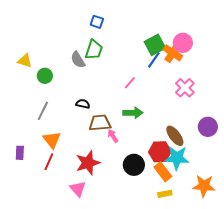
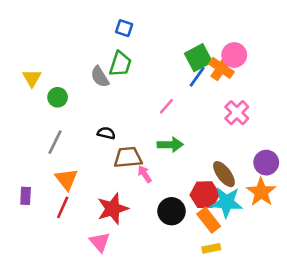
yellow triangle: (25, 61) -> (32, 78), turned 42
orange star: (204, 186) -> (261, 192), moved, turned 30

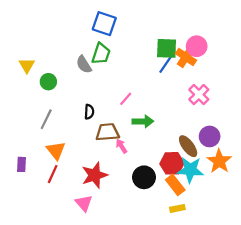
blue square: (124, 28) -> (104, 24), size x1.6
green square: (198, 58) -> (167, 48), turned 30
pink line: (166, 106) -> (126, 99), moved
black semicircle: (106, 133) -> (89, 112), turned 80
purple circle: (266, 163) -> (210, 136), moved

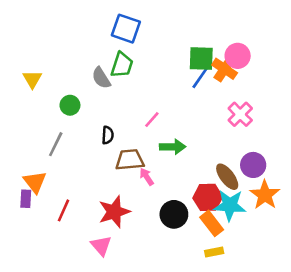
green circle: (48, 82) -> (70, 105), moved
orange triangle: (56, 150) -> (35, 182), moved

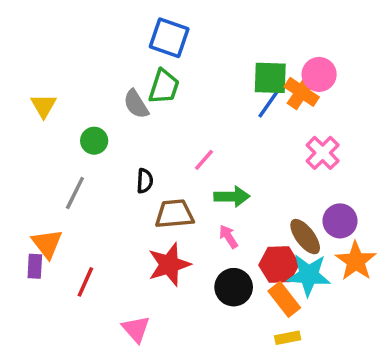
pink arrow: (147, 177) -> (228, 237), moved
red star: (114, 212) -> (169, 264), moved

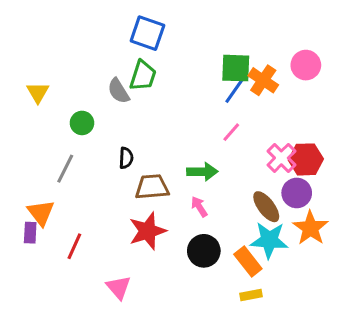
pink circle: (319, 74) -> (306, 65), moved
pink cross: (323, 153) -> (281, 158), moved
pink line: (204, 160) -> (231, 132), moved
red hexagon: (279, 264) -> (306, 159), moved

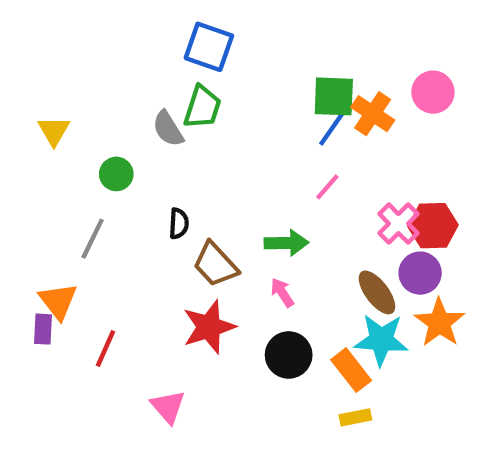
brown trapezoid: (152, 187) -> (215, 264), turned -128

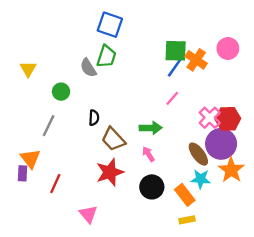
purple circle: (420, 273) -> (221, 144), size x1.4
cyan star: (381, 340) -> (201, 179), size x0.7

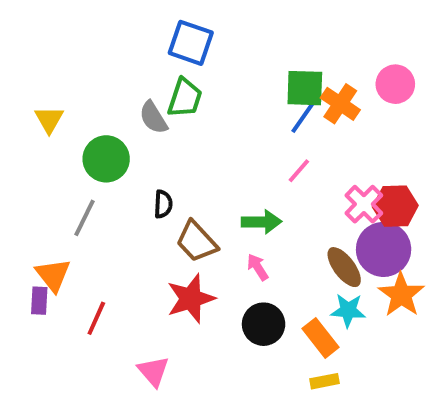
green circle: (61, 92) -> (106, 159), size x1.5

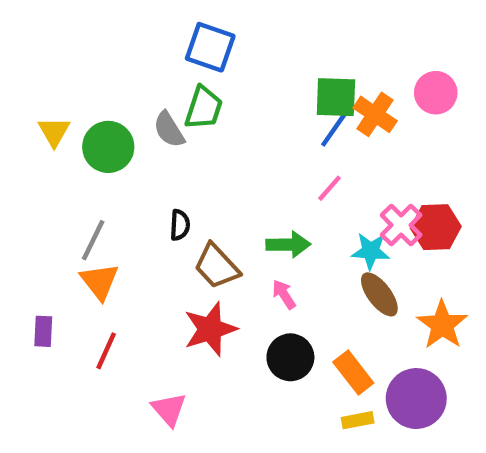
green circle: (106, 159) -> (108, 147), moved
purple circle: (384, 249) -> (416, 399), moved
orange triangle: (53, 275) -> (100, 281), moved
cyan star: (348, 310) -> (371, 251), moved

